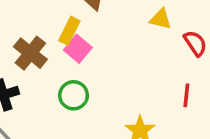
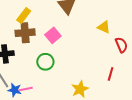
yellow rectangle: (69, 31) -> (24, 16), moved
brown cross: (30, 53) -> (25, 33), turned 36

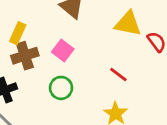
yellow triangle: (104, 27) -> (128, 24), size x1.5
red line: (111, 74) -> (118, 75), moved, turned -56

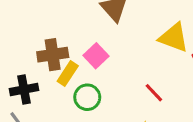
yellow rectangle: (18, 33) -> (68, 74), moved

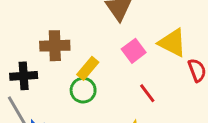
pink square: (96, 56) -> (134, 51), moved
yellow rectangle: (68, 74) -> (88, 68), moved

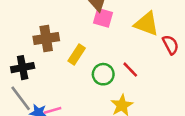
pink square: (134, 51) -> (103, 18), moved, turned -30
green circle: (83, 90) -> (103, 74), moved

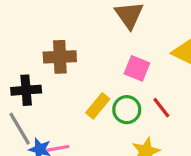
pink square: (103, 18) -> (137, 68), moved
yellow rectangle: (77, 54) -> (98, 106), moved

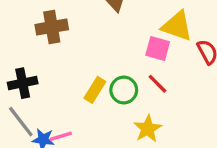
brown cross: (60, 57) -> (52, 27), moved
pink square: (137, 68) -> (158, 48), moved

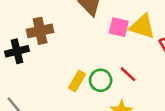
pink square: (158, 48) -> (119, 27), moved
black cross: (23, 83) -> (17, 51), moved

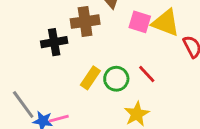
brown cross: (40, 31) -> (85, 22), moved
black cross: (17, 51) -> (54, 42), moved

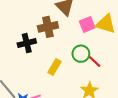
pink square: (140, 22) -> (87, 25), turned -35
green circle: (116, 79) -> (81, 54), moved

